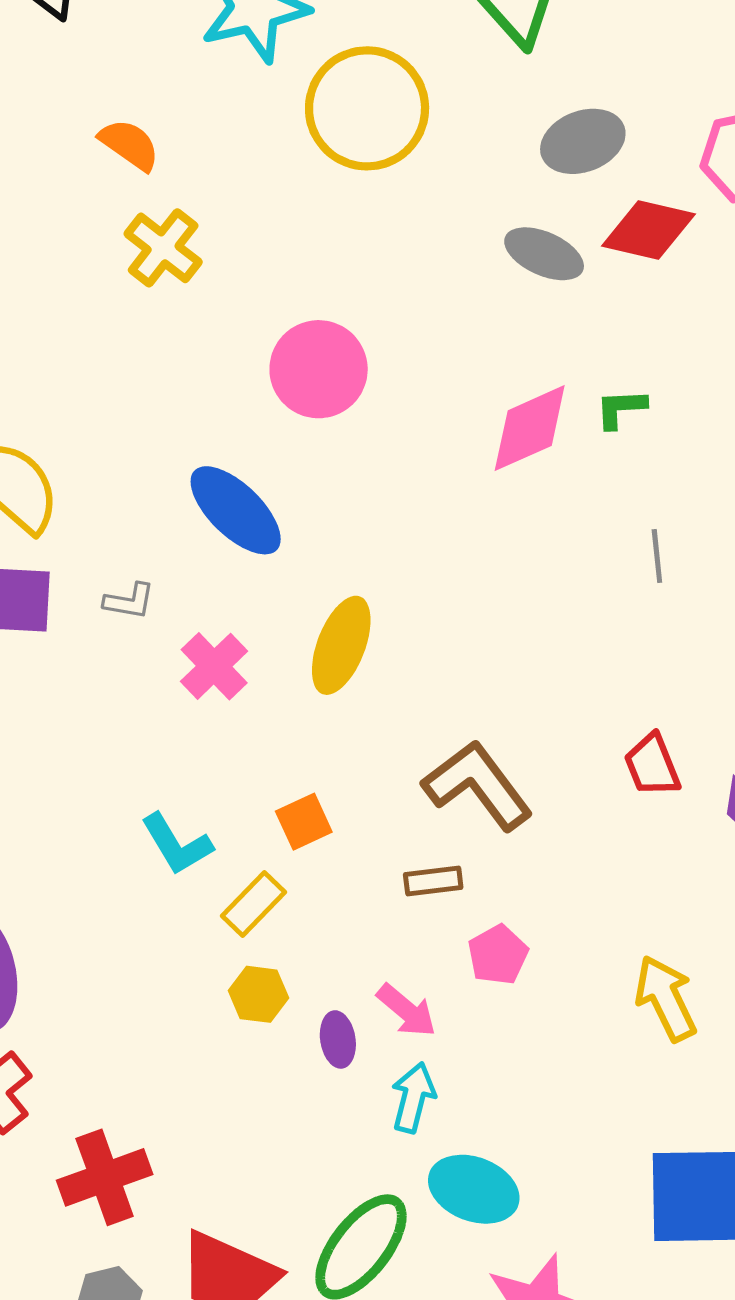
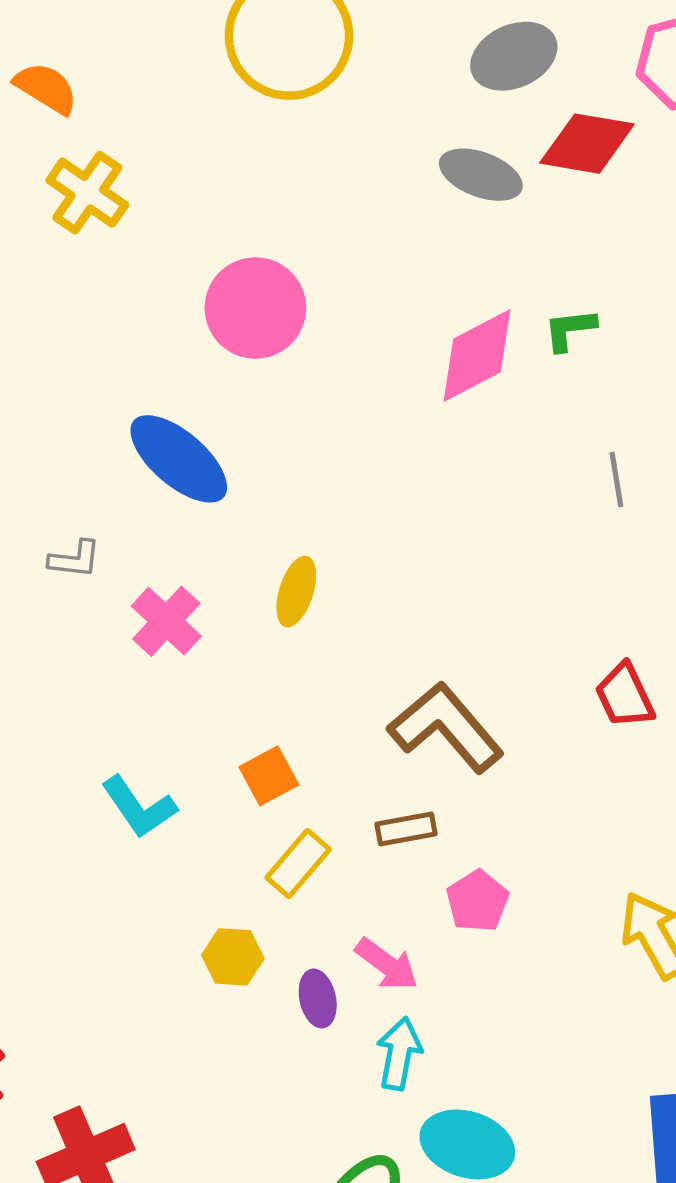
yellow ellipse: (341, 645) -> (296, 592), size x0.7
yellow rectangle: (254, 904) -> (298, 864), moved

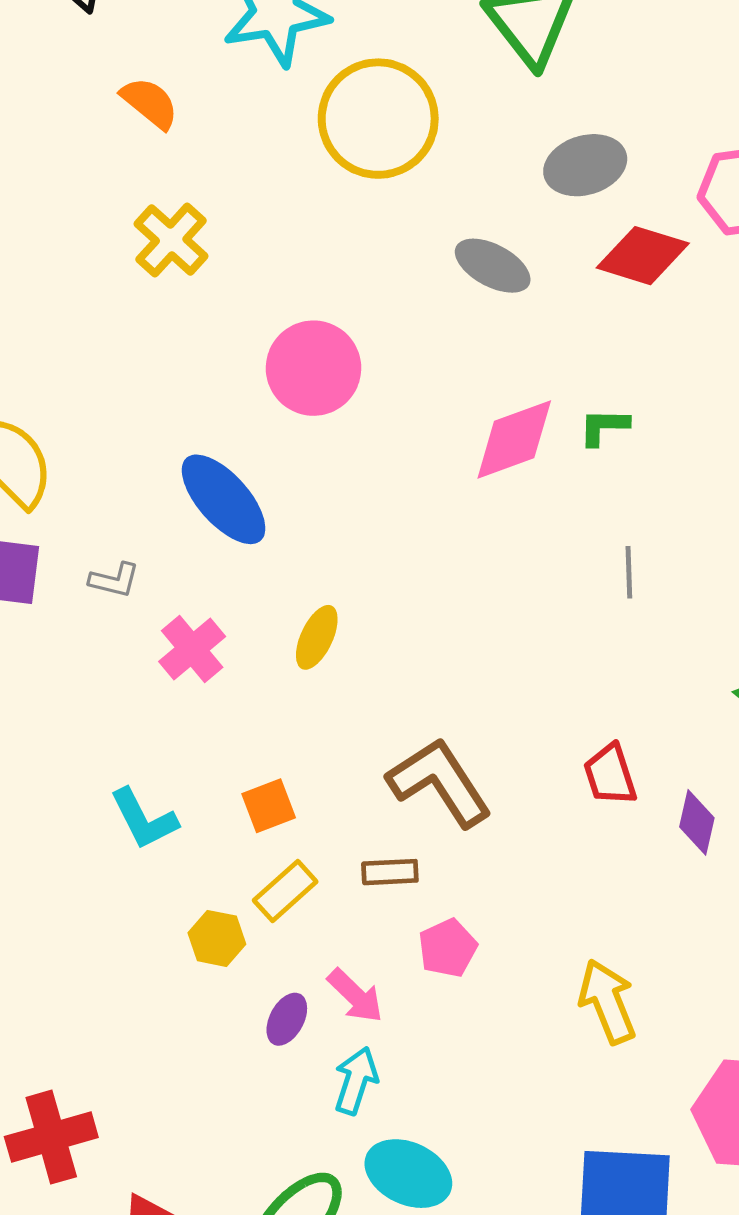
orange semicircle: (46, 88) -> (150, 103), moved
gray ellipse: (481, 175) -> (493, 266), moved
yellow hexagon: (233, 957) -> (217, 938), moved
purple ellipse: (318, 999) -> (287, 1019), turned 33

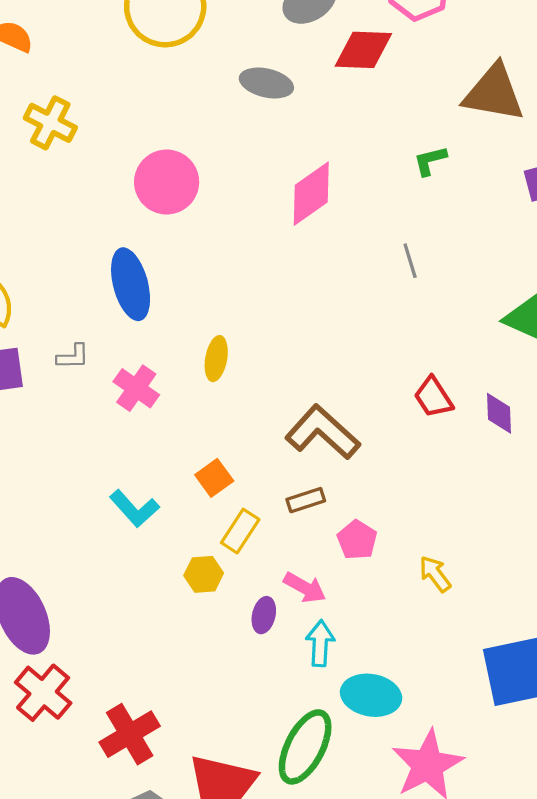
green L-shape: (604, 427) -> (430, 161), moved
blue ellipse: (224, 499) -> (131, 284), turned 42
yellow arrow: (607, 1002) -> (435, 574), moved, size x0.7

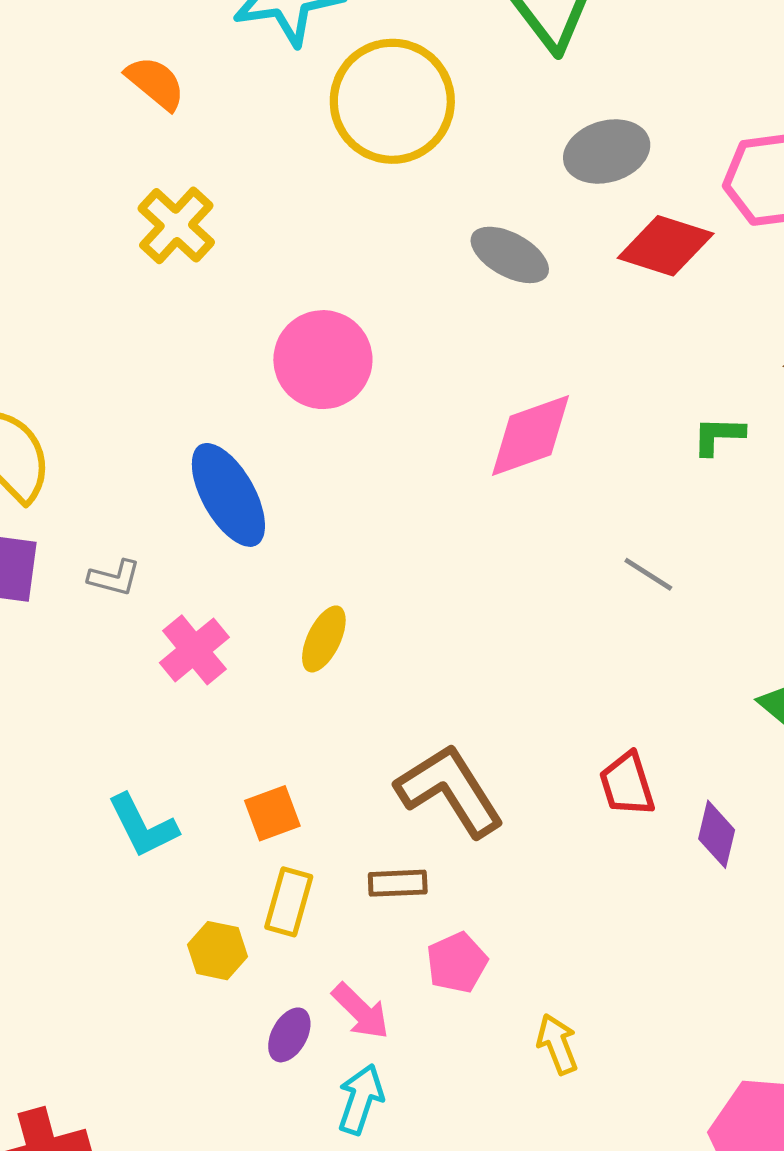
gray line: (410, 261) -> (648, 574), turned -56
blue ellipse: (131, 284) -> (228, 495), turned -30
yellow rectangle: (240, 531) -> (289, 902), turned -33

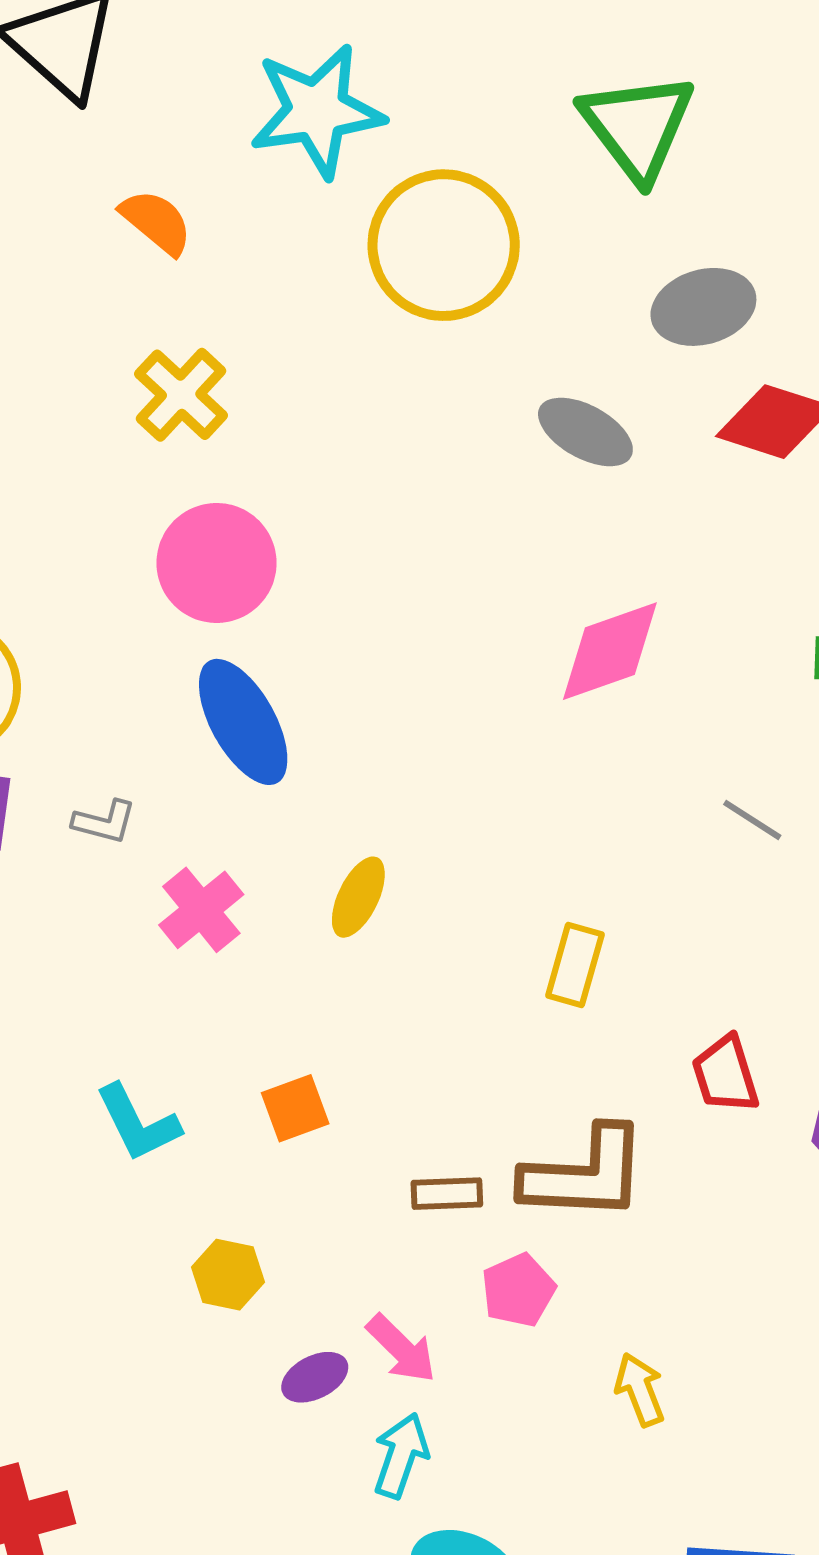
pink circle: (323, 360) -> (217, 563), moved
brown L-shape: (450, 790) -> (585, 1174), moved, turned 125
yellow rectangle: (289, 902) -> (575, 965), moved
purple ellipse: (289, 1035) -> (315, 1377), turned 34

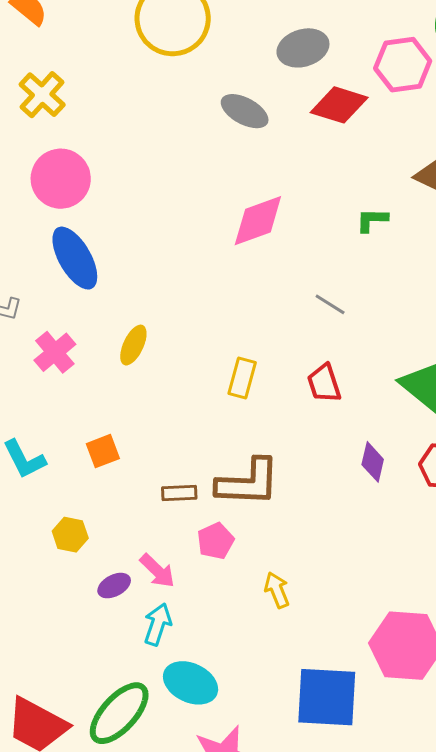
red trapezoid: (725, 1074) -> (324, 383), moved

